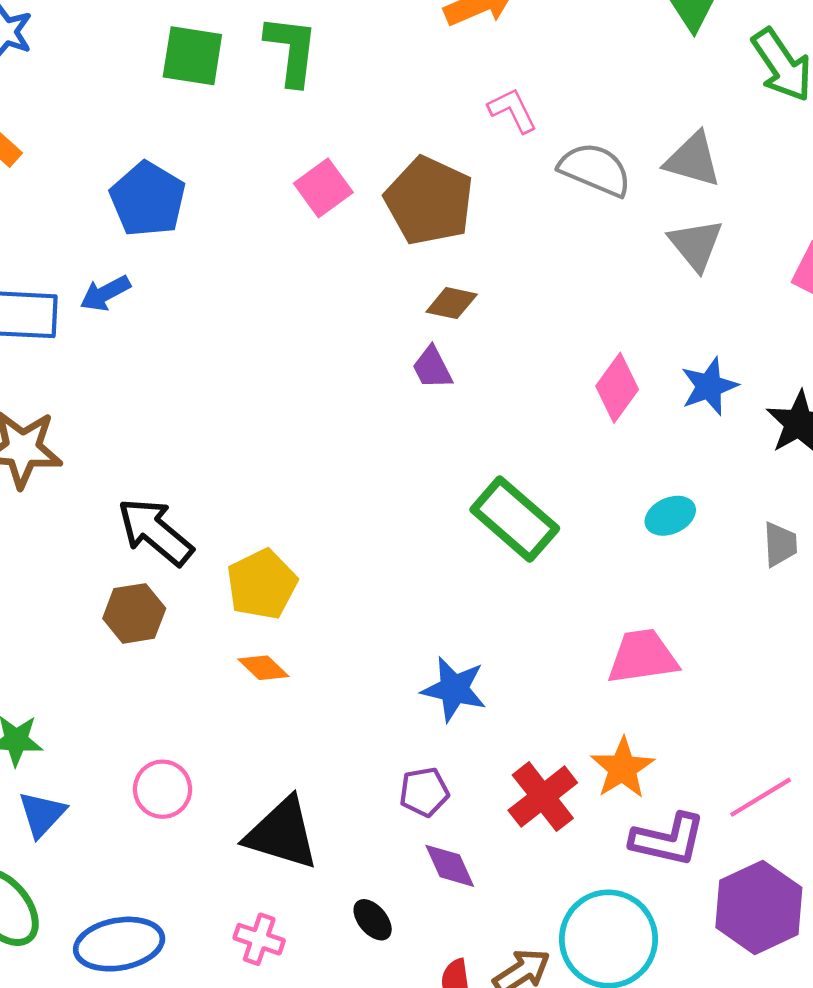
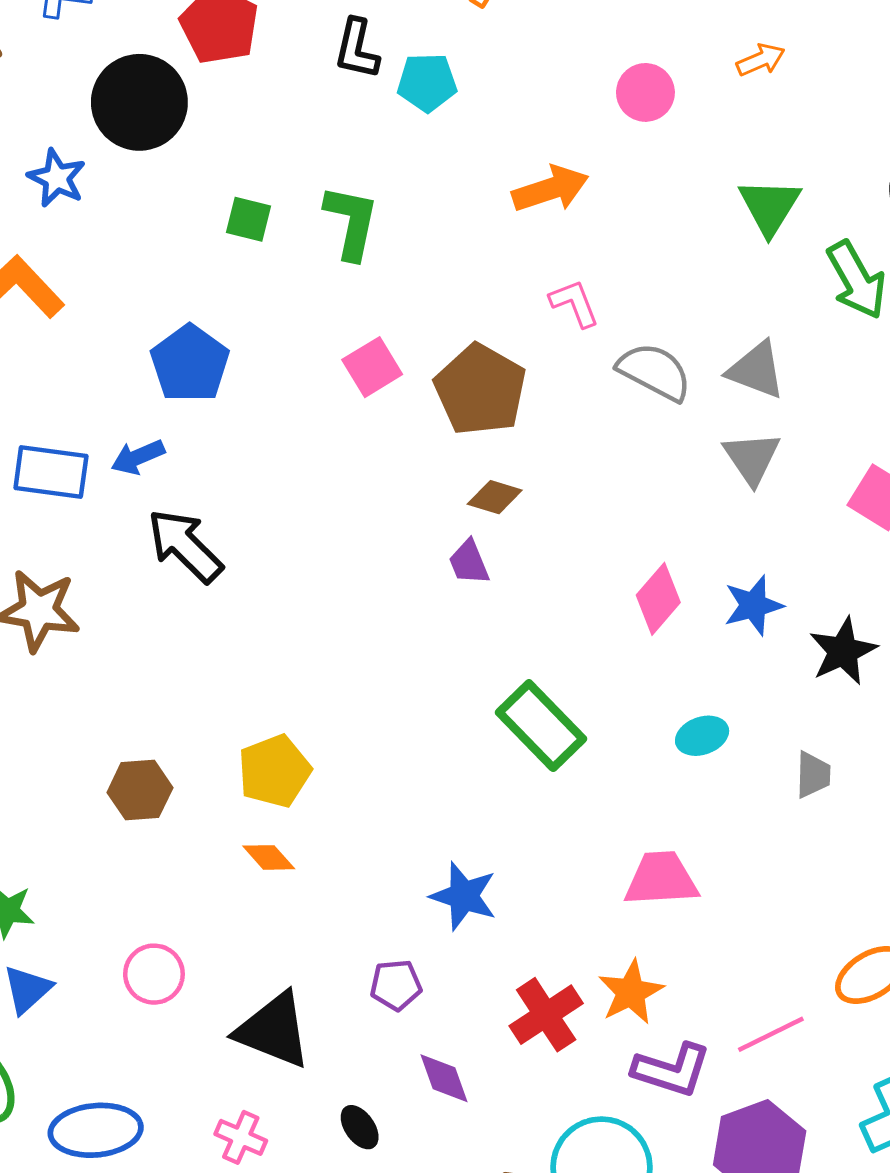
green square: (192, 56) -> (248, 219), size x0.7
black arrow: (155, 532) -> (185, 546), moved
purple pentagon: (424, 792) -> (396, 985), moved

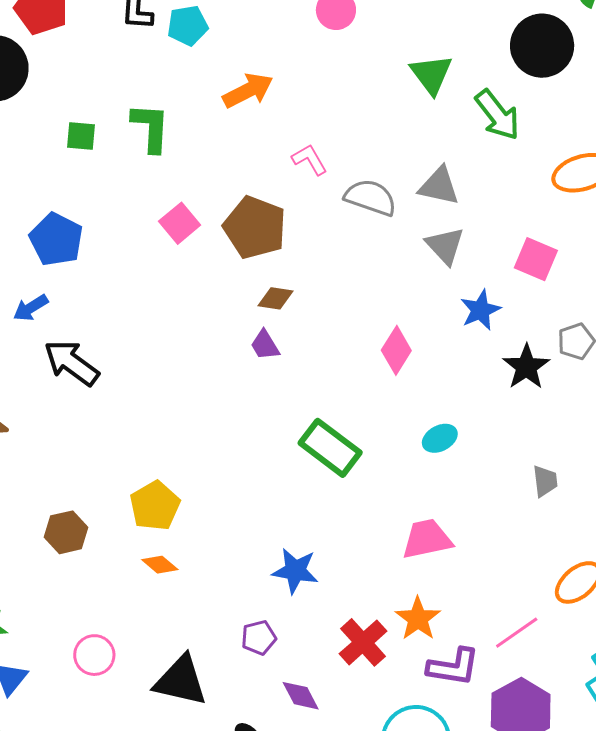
orange arrow: (550, 189) -> (248, 91), moved
blue star: (753, 605) -> (480, 310), moved
gray trapezoid: (813, 775) -> (545, 481), moved

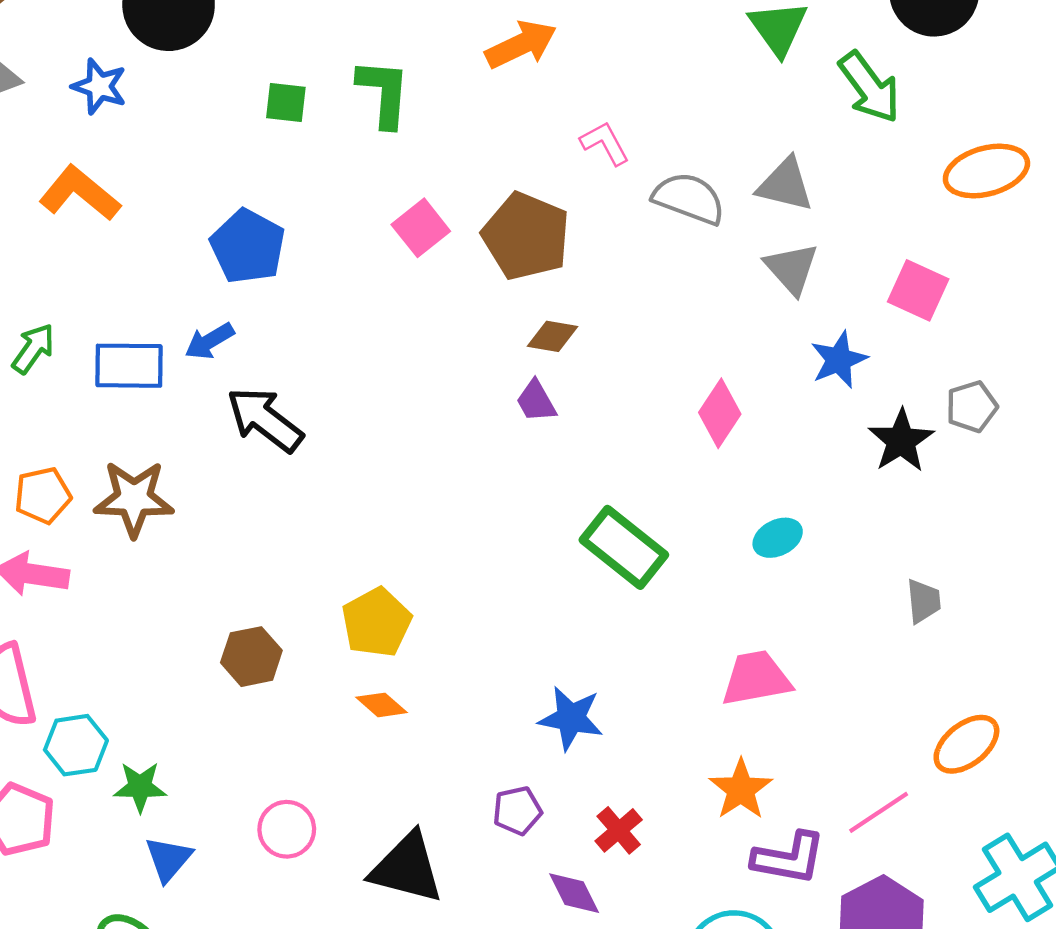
red cross: (363, 642) -> (619, 830), moved, size x0.7

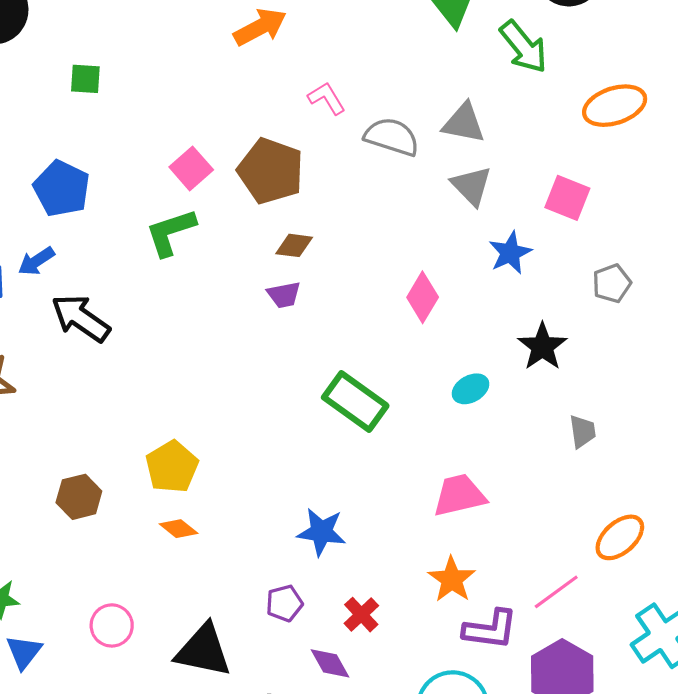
green L-shape: (384, 93) -> (171, 232), moved, turned -110
purple trapezoid: (536, 401) -> (284, 295), turned -69
black star: (901, 441) -> (542, 347), moved

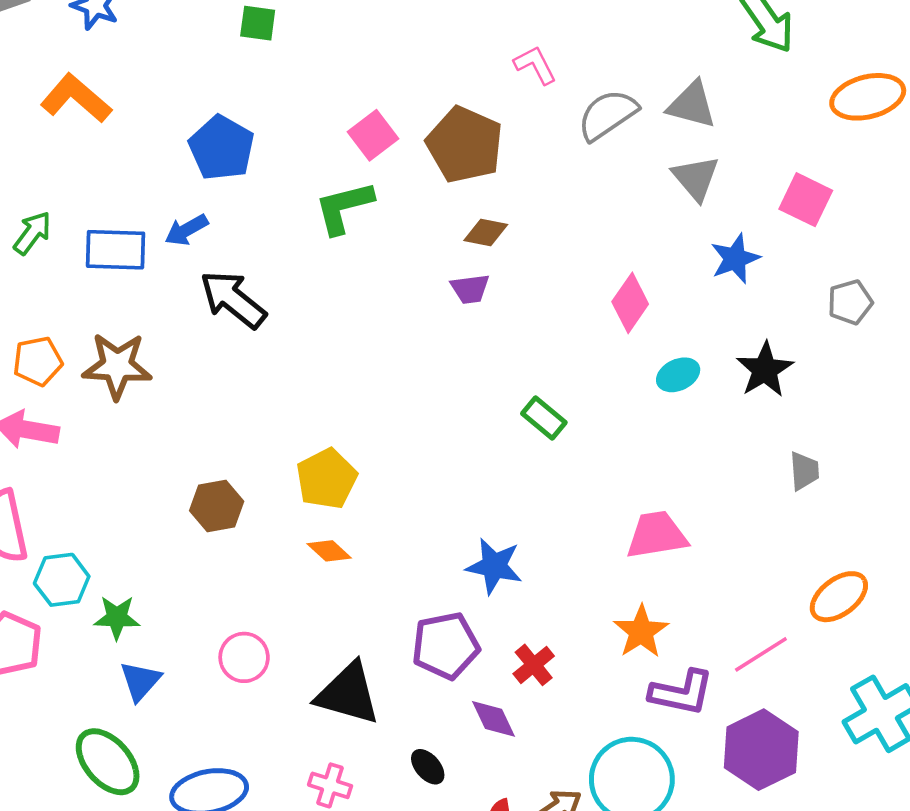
gray semicircle: (392, 137) -> (608, 115), turned -56
cyan ellipse: (471, 389) -> (678, 375), moved
green rectangle: (355, 402) -> (544, 418), size x0.6
purple pentagon: (284, 603) -> (446, 646), size x1.6

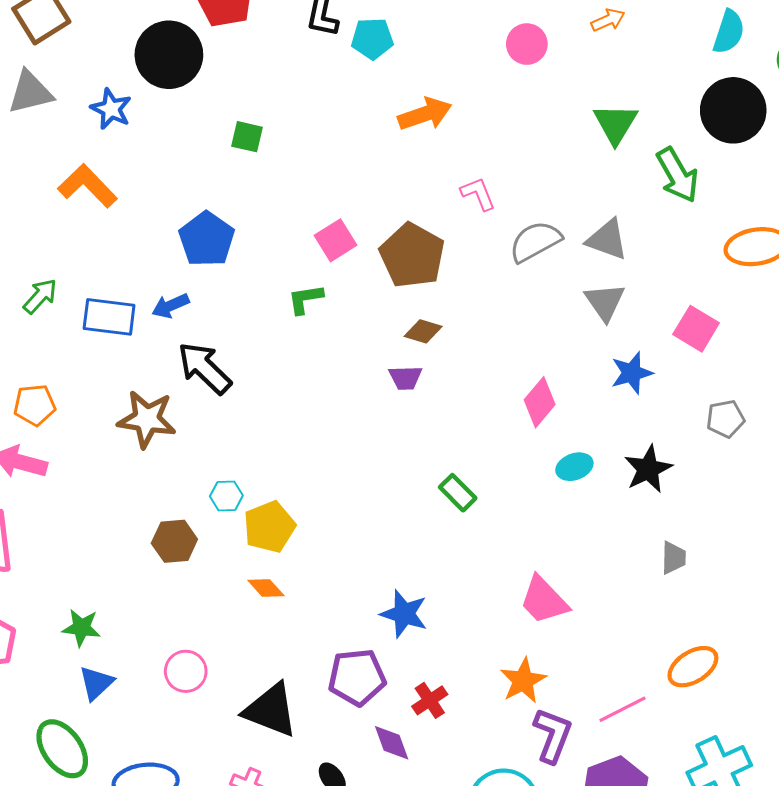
green L-shape: (344, 207) -> (305, 299), size x0.7
brown star: (117, 366) -> (147, 419), moved
pink trapezoid: (657, 535) -> (544, 600), turned -130
cyan hexagon: (62, 580) -> (226, 496), moved, size x0.7
purple L-shape: (682, 693) -> (553, 735), turned -86

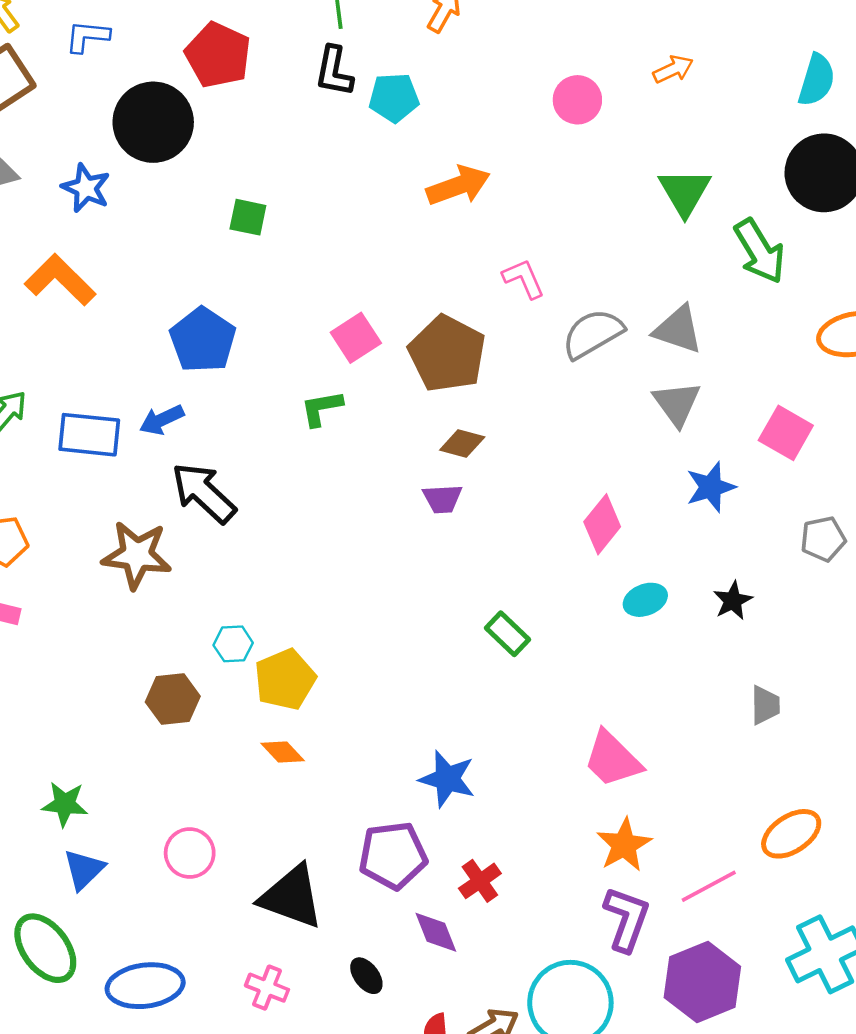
black star: (648, 469) -> (733, 601), size x0.7
orange star: (523, 681) -> (624, 845), moved

